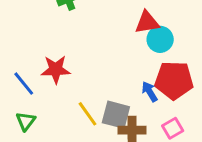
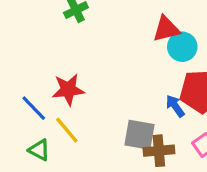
yellow line: (87, 114) -> (67, 130), moved
green triangle: (26, 121) -> (39, 150), turned -35

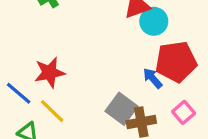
gray square: (140, 135) -> (121, 109), turned 32

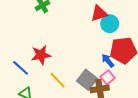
yellow line: (52, 111) -> (58, 80), moved
pink square: (184, 112) -> (108, 77), moved

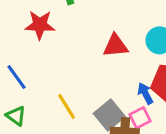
red triangle: (99, 13) -> (116, 46), moved
red star: (41, 55) -> (40, 25), moved

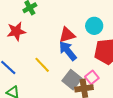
blue arrow: (145, 93) -> (68, 51), moved, size x1.5
yellow line: (67, 106) -> (42, 65), moved

